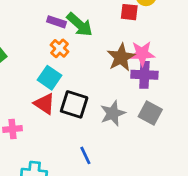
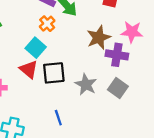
pink star: (142, 54) -> (132, 32), moved
black square: (74, 104) -> (54, 73), turned -30
gray star: (113, 113) -> (86, 84), turned -30

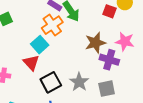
orange cross: (47, 24) -> (52, 25), size x1.5
black square: (54, 73) -> (51, 82), moved, turned -30
gray square: (118, 88) -> (107, 89), turned 36

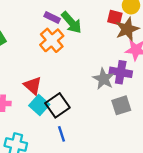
brown star: (95, 43) -> (127, 29), moved
cyan square: (40, 45) -> (39, 105), moved
gray star: (79, 82) -> (103, 79), moved

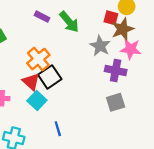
purple rectangle: (52, 18) -> (42, 17), moved
orange cross: (52, 40) -> (38, 59), moved
gray star: (103, 79) -> (100, 46), moved
black square: (57, 105) -> (50, 77), moved

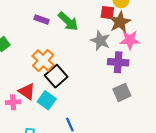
red triangle: (31, 82) -> (27, 91), moved

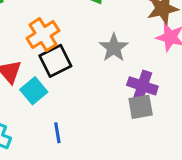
gray star: (100, 41) -> (114, 48), moved
purple cross: (118, 62) -> (142, 86), moved

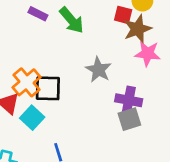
orange cross: (43, 35) -> (26, 82), moved
black square: (55, 61) -> (48, 88), turned 36

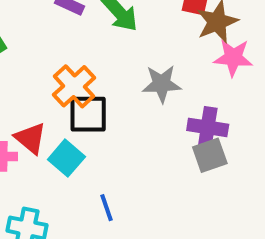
gray star: (98, 70) -> (162, 84), turned -30
orange cross: (26, 82) -> (74, 86), moved

